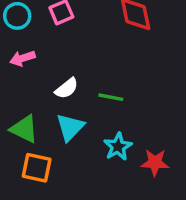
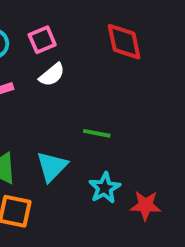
white semicircle: (67, 88) -> (52, 75), moved

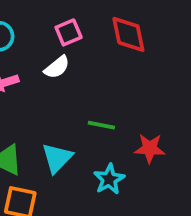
pink square: (42, 40) -> (69, 32), moved
red star: (146, 205) -> (150, 148), moved

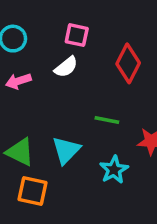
pink square: (69, 32) -> (77, 35), turned 35
red diamond: (128, 34) -> (128, 63), moved, turned 39

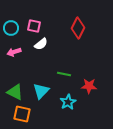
pink square: (77, 35) -> (34, 26), moved
red diamond: (128, 63) -> (78, 28), moved

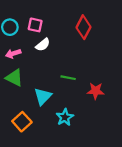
green triangle: (15, 92) -> (14, 78), moved
cyan star: (68, 102) -> (65, 117), moved
orange square: (22, 114) -> (22, 122), turned 36

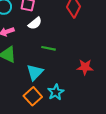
green line: (68, 78) -> (48, 48), moved
orange square: (22, 122) -> (33, 96), moved

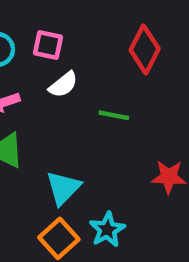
green line: (48, 48) -> (114, 115), moved

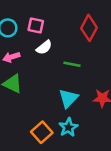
cyan triangle: (63, 188) -> (68, 98), moved

